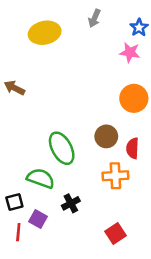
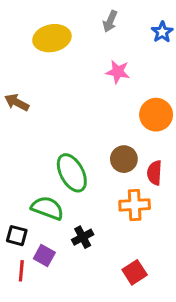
pink star: (130, 52) -> (118, 72), moved
black square: (14, 202) -> (17, 236), turned 30

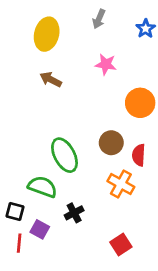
yellow ellipse: (52, 38) -> (47, 34), turned -64
brown arrow: (17, 102) -> (51, 79), moved
orange cross: (135, 205) -> (121, 184), turned 32

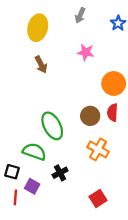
brown arrow: (51, 79) -> (41, 65), turned -144
red semicircle: (139, 155) -> (113, 113), moved

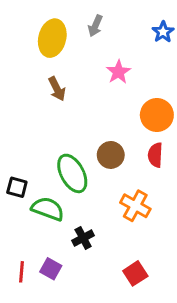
gray arrow: (80, 15) -> (95, 26), moved
pink star: (86, 52) -> (118, 72), turned 30
brown circle: (90, 116) -> (111, 155), moved
black square: (12, 172) -> (17, 187), moved
purple square: (32, 186) -> (51, 269), moved

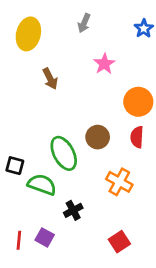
yellow ellipse: (52, 38) -> (28, 34), moved

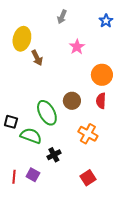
yellow ellipse: (28, 34) -> (22, 39), moved

